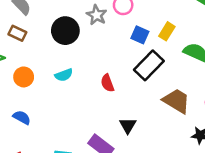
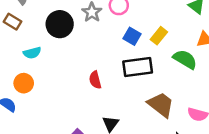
black rectangle: (149, 65) -> (138, 67), turned 32
cyan semicircle: (64, 75) -> (32, 53), moved
orange circle: (24, 77) -> (24, 83), moved

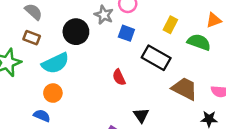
blue square: (132, 36) -> (126, 33), moved
cyan semicircle: (32, 53) -> (55, 63), size x1.6
black rectangle: (138, 67) -> (156, 58), turned 48

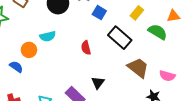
cyan semicircle: (55, 63) -> (48, 36), moved, size x0.7

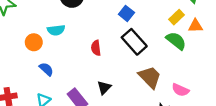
blue square: (99, 13) -> (126, 13), moved
yellow rectangle: (137, 13) -> (177, 17), moved
blue semicircle: (16, 67) -> (46, 69), moved

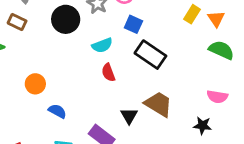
orange triangle: (195, 26) -> (216, 19), turned -48
cyan semicircle: (56, 30) -> (102, 45), moved
green semicircle: (176, 41) -> (221, 50), moved
brown trapezoid: (150, 77) -> (158, 104), moved

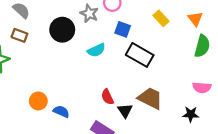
yellow rectangle: (192, 14) -> (161, 18), moved, turned -70
green semicircle: (221, 50) -> (202, 46), turned 85
red semicircle: (108, 73) -> (107, 97), moved
orange circle: (35, 84) -> (38, 101), moved

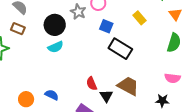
orange triangle: (195, 19) -> (175, 14), moved
cyan semicircle: (96, 50) -> (56, 47), moved
orange circle: (38, 101) -> (26, 99), moved

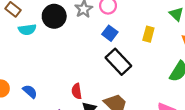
yellow rectangle: (140, 18) -> (148, 34), turned 40
cyan semicircle: (56, 47) -> (27, 30), moved

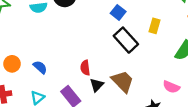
yellow rectangle: (148, 34) -> (155, 26), moved

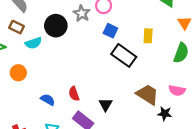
orange circle: (12, 64) -> (18, 73), moved
red semicircle: (85, 68) -> (74, 94), moved
brown trapezoid: (123, 81) -> (147, 94), moved

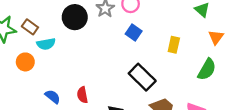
brown rectangle: (16, 27) -> (30, 27), moved
cyan semicircle: (33, 43) -> (46, 44), moved
black rectangle: (124, 55) -> (142, 77), moved

